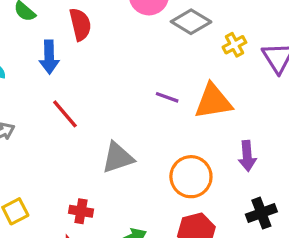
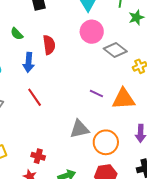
gray triangle: (118, 158) -> (79, 129), moved

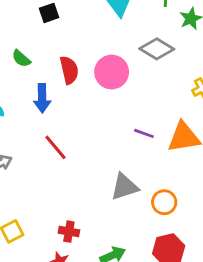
pink circle: (92, 32) -> (112, 72), moved
gray diamond: (115, 50) -> (157, 49), moved
orange circle: (106, 142) -> (164, 202), size x0.7

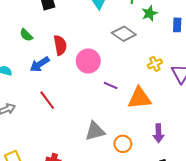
pink circle: (112, 72) -> (88, 61), moved
blue arrow: (42, 98) -> (40, 64), turned 54
purple line: (144, 133) -> (111, 85), moved

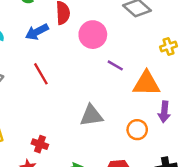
purple arrow: (158, 133) -> (164, 112), moved
orange circle: (123, 144) -> (137, 130), moved

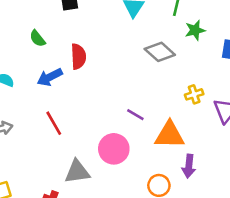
pink circle: (93, 35) -> (114, 149), moved
gray triangle: (91, 116) -> (77, 172), moved

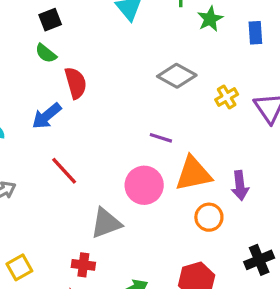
green semicircle: (37, 38) -> (46, 53), moved
gray diamond: (160, 52) -> (177, 76), moved
orange triangle: (170, 135) -> (193, 174), moved

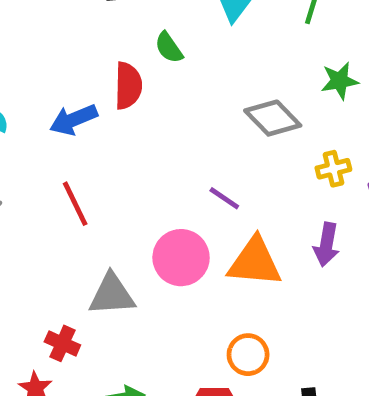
green star: (210, 19) -> (340, 81), moved
green semicircle: (46, 53) -> (169, 48), moved
purple arrow: (240, 186) -> (326, 245), moved
orange circle: (209, 217) -> (248, 355), moved

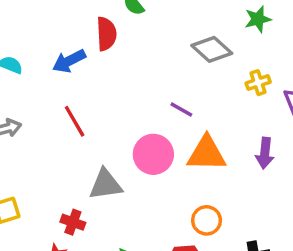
purple arrow: (326, 245) -> (265, 153), moved

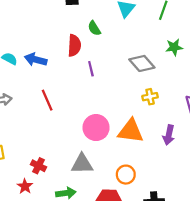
blue arrow: (69, 61) -> (36, 60), moved, turned 35
yellow cross: (258, 83) -> (150, 97), moved
purple line: (181, 109) -> (91, 69), moved, turned 40
gray triangle: (106, 184) -> (82, 164), moved

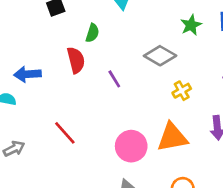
green semicircle: (94, 28) -> (92, 33), turned -112
blue arrow: (36, 60) -> (27, 74), moved
purple line: (91, 69) -> (114, 79), moved

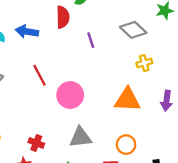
blue arrow: (27, 74) -> (27, 31), moved
pink circle: (131, 146) -> (70, 95), moved

